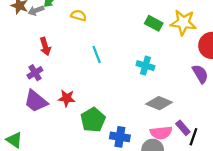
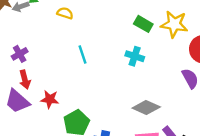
red arrow: (45, 46) -> (25, 80), moved
cyan cross: (145, 66) -> (135, 56), moved
purple cross: (35, 73) -> (20, 54), moved

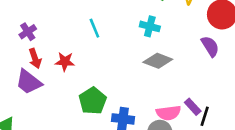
red star: (50, 99) -> (65, 62), moved
gray diamond: (146, 108) -> (158, 61), moved

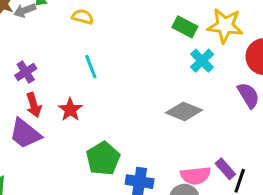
cyan cross: (150, 26) -> (202, 61), moved, turned 30
cyan line: (94, 28) -> (91, 67), moved
red star: (65, 62) -> (70, 110), turned 30

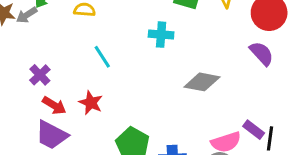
cyan cross: (202, 61) -> (161, 35), moved, turned -30
red arrow: (34, 105) -> (54, 105), turned -30

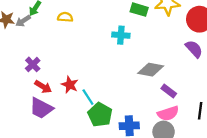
cyan line: (102, 57) -> (88, 97), moved
purple rectangle: (254, 130) -> (169, 91), moved

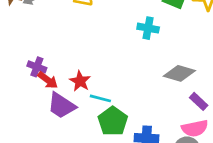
purple cross: (33, 64) -> (37, 67), moved, turned -32
cyan line: (88, 97) -> (100, 98), turned -49
purple trapezoid: (41, 108) -> (61, 106), moved

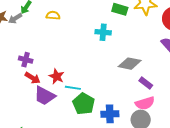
purple cross: (37, 67) -> (26, 60), moved

